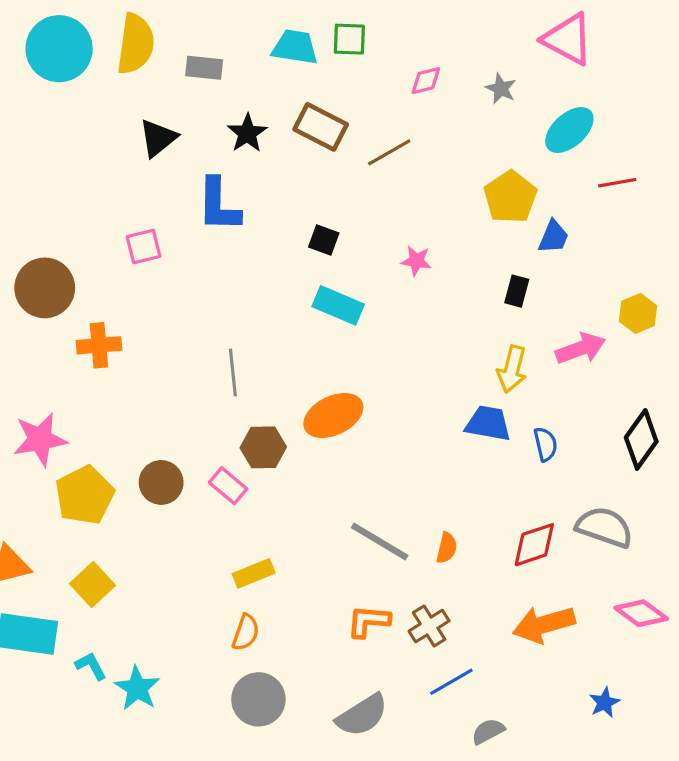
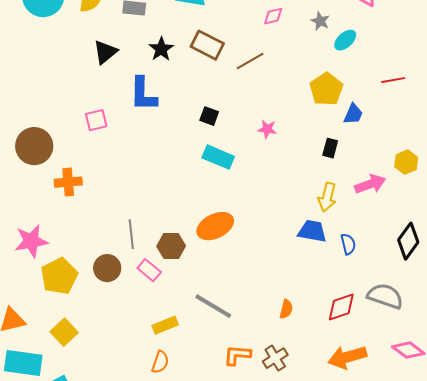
cyan ellipse: (569, 130) -> (345, 40), moved, size x0.7
gray line: (233, 372) -> (131, 234), moved
gray line: (380, 541) -> (213, 306), moved

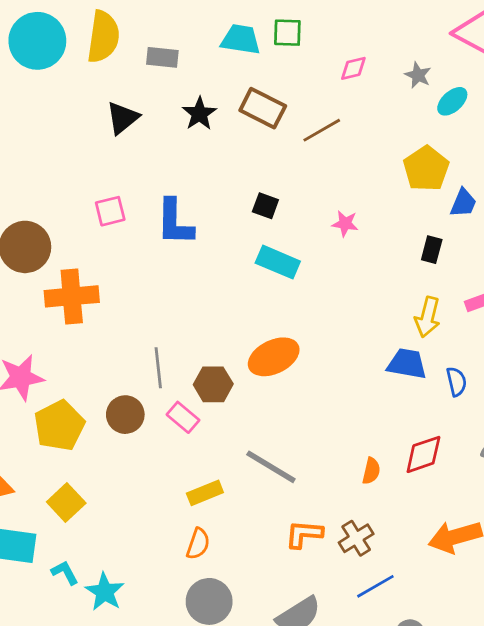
blue L-shape: (143, 94) -> (175, 222), moved
orange cross: (68, 182) -> (72, 296), size x1.4
red diamond: (341, 307) -> (423, 454), moved

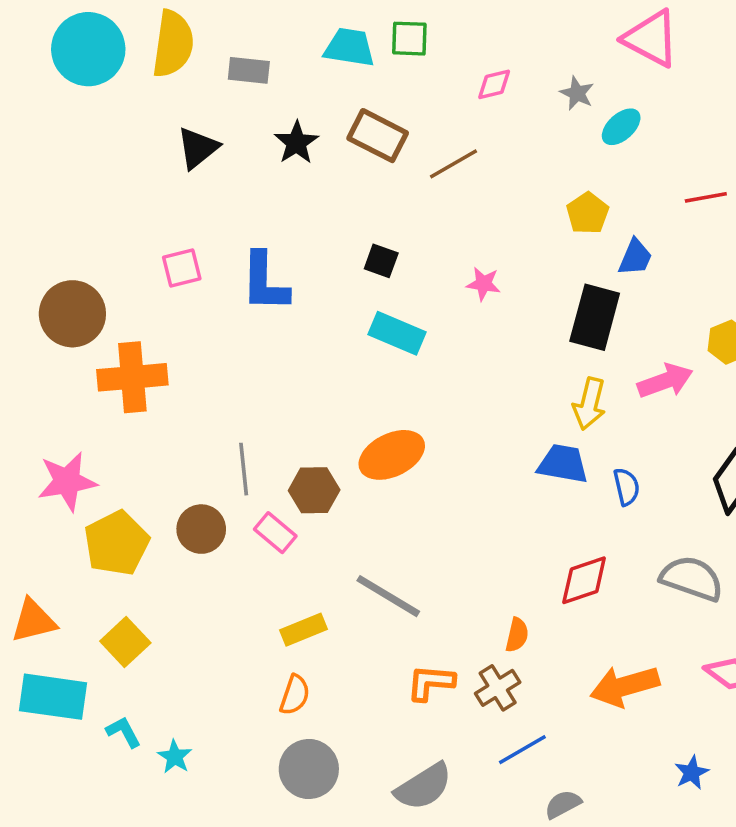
yellow pentagon: (426, 169) -> (588, 213), size x0.7
black rectangle: (432, 250) -> (595, 317), size x1.8
orange semicircle: (371, 471) -> (517, 635), moved
cyan star: (105, 592) -> (175, 757), size x0.7

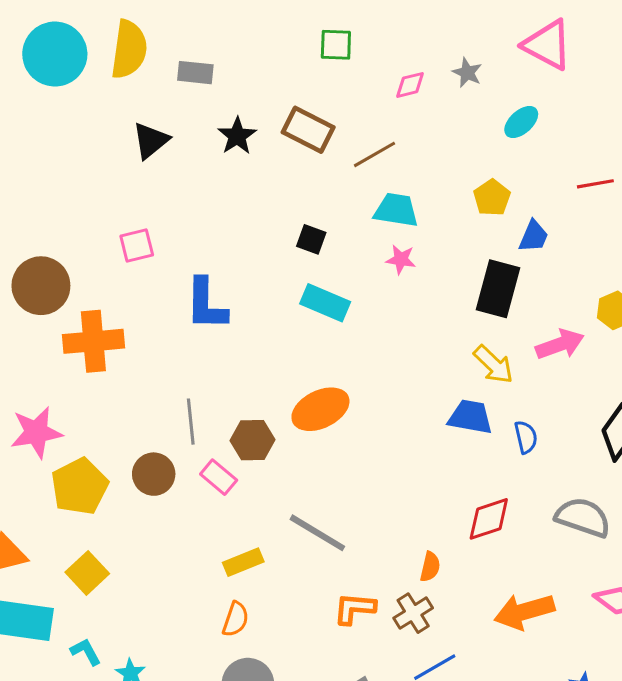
cyan trapezoid: (349, 47) -> (396, 210), moved
gray star: (577, 93) -> (467, 73), moved
blue L-shape: (265, 282) -> (206, 304), moved
yellow arrow: (589, 404) -> (493, 364), turned -60

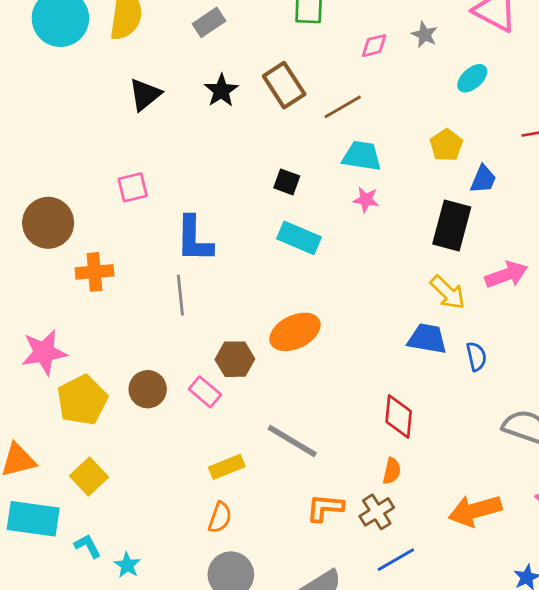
gray rectangle: (195, 73) -> (209, 22), moved, turned -40
brown rectangle: (308, 130) -> (284, 85), turned 30
orange cross: (93, 341) -> (94, 272), size x0.7
gray line: (191, 422) -> (180, 295), moved
red diamond: (489, 519) -> (399, 416), moved, turned -66

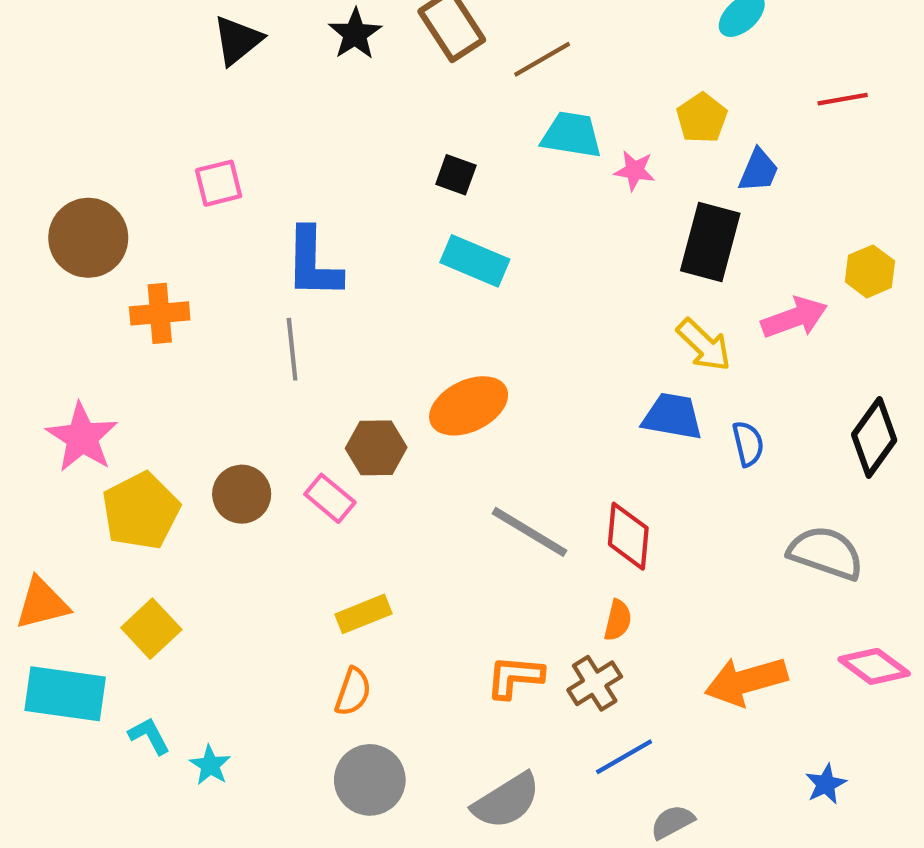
pink star: (366, 200) -> (635, 171), moved
pink star: (44, 352) -> (82, 437), turned -30
gray line: (292, 441) -> (530, 532), moved

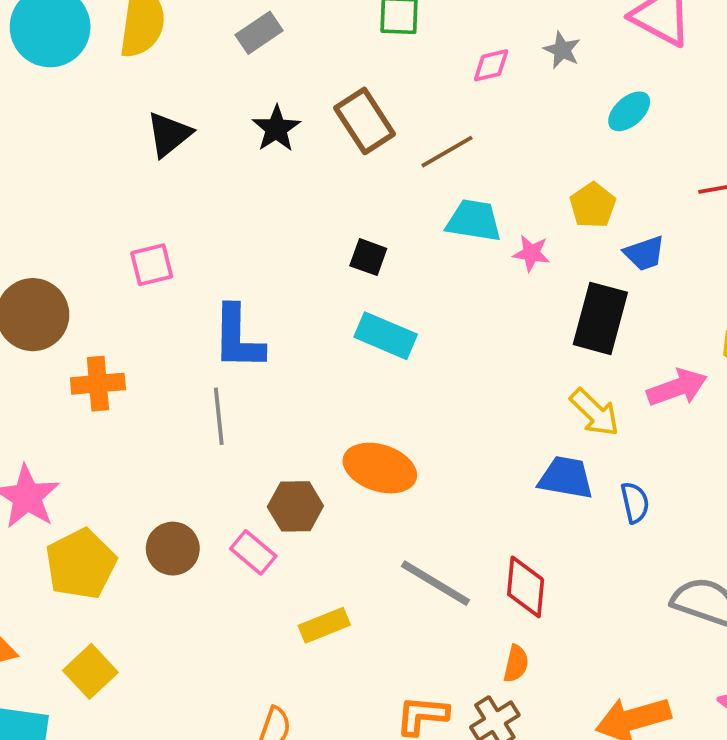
blue trapezoid: (759, 171) -> (644, 253), turned 48
orange ellipse: (469, 406) -> (380, 468), turned 44
yellow rectangle: (364, 614) -> (324, 625), moved

